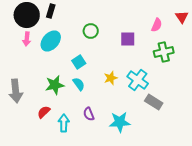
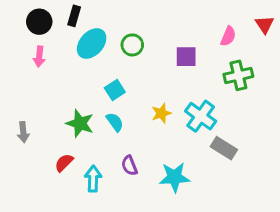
black circle: (27, 15) -> (39, 22), size x0.7
cyan ellipse: (51, 41) -> (92, 43), moved
green star: (55, 85) -> (80, 123), turned 30
gray arrow: (16, 91) -> (23, 132), size x0.6

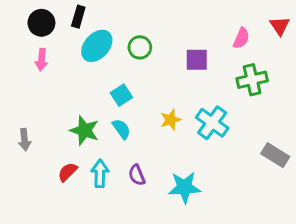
gray rectangle: (224, 148) -> (275, 155), moved
cyan arrow: (93, 179) -> (100, 174), moved

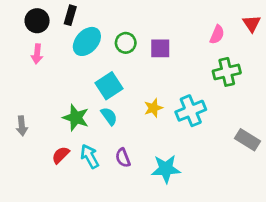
purple square: (197, 60) -> (160, 48), moved
cyan square: (121, 95) -> (109, 86), size x1.4
cyan cross: (212, 123) -> (191, 111), turned 32
cyan arrow: (100, 174) -> (90, 156), turned -30

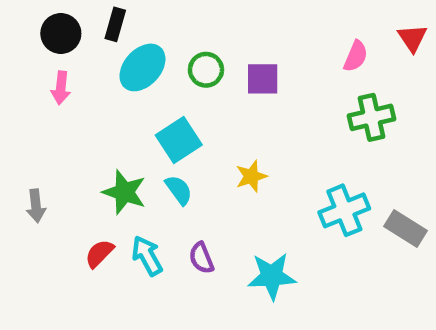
cyan cross: (191, 111) -> (344, 210), moved

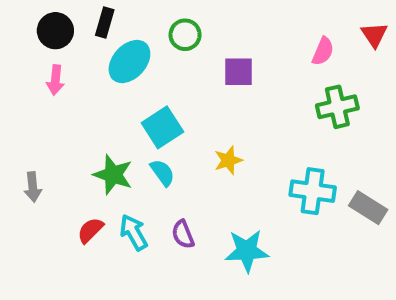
green circle: (206, 70) -> (185, 35), moved
cyan cross: (344, 210) -> (313, 191), turned 30

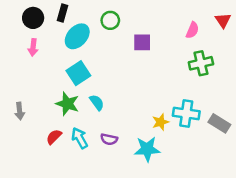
cyan square: (162, 127) -> (78, 73), moved
yellow star: (228, 160) -> (161, 122), moved
purple semicircle: (183, 234) -> (109, 139), turned -56

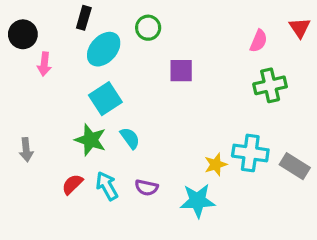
black circle: (33, 18) -> (23, 34), moved
purple square: (142, 42) -> (181, 71), moved

